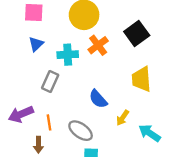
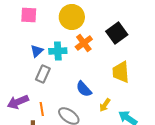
blue triangle: (36, 44) -> (37, 51), moved

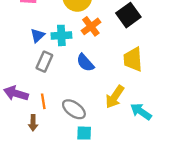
blue semicircle: (84, 89) -> (85, 63), moved
purple arrow: (18, 102) -> (16, 93), turned 40
yellow arrow: (105, 105) -> (115, 97), size x1.5

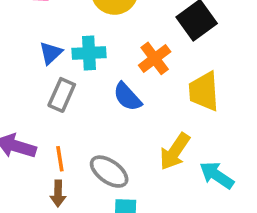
orange cross: (91, 26) -> (155, 58), moved
brown arrow: (33, 123) -> (58, 193), moved

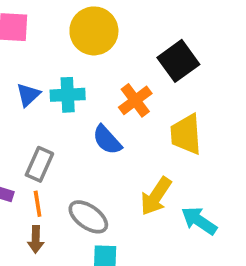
gray rectangle: (62, 95) -> (39, 164), moved

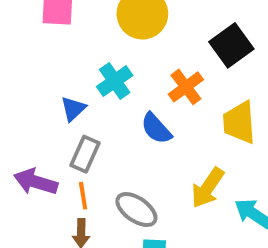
blue triangle: (28, 95) -> (73, 109), moved
cyan cross: (68, 95) -> (115, 81), turned -32

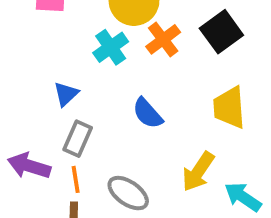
cyan cross: (115, 81) -> (111, 47), moved
orange cross: (186, 87) -> (163, 39), moved

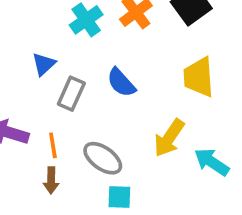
gray rectangle: (78, 139) -> (71, 94), moved

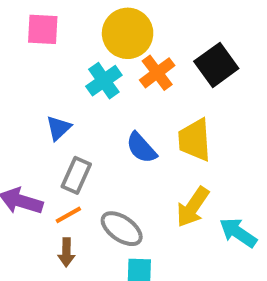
yellow trapezoid: (199, 77) -> (195, 140), moved
gray rectangle: (71, 94) -> (76, 175), moved
orange line: (53, 145) -> (68, 215), turned 70

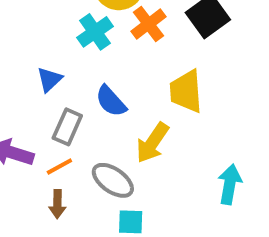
blue semicircle: (141, 148) -> (111, 101), moved
yellow arrow: (193, 207) -> (152, 143), moved
cyan arrow: (238, 233) -> (230, 184), turned 66

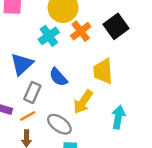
blue triangle: (50, 79) -> (22, 64), size x1.5
cyan arrow: (230, 184) -> (118, 117), moved

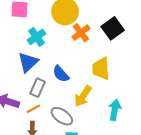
cyan cross: (49, 36) -> (36, 37), moved

